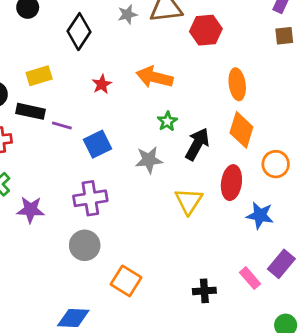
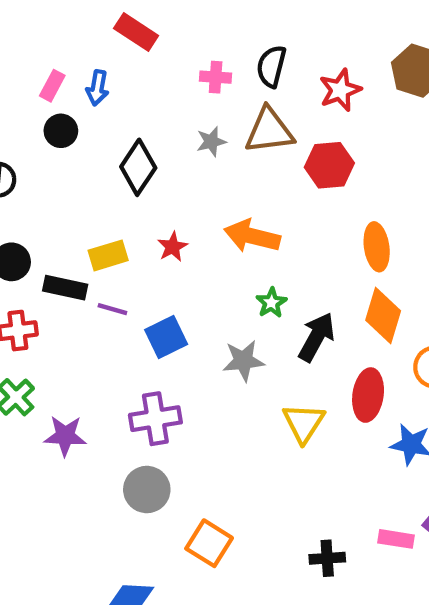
yellow rectangle: (39, 76) -> (108, 255), moved
pink rectangle: (250, 278) -> (396, 539), turned -40

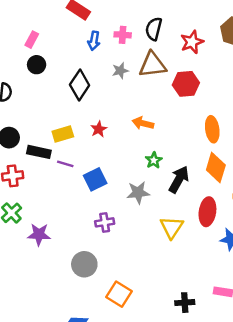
blue arrow: (97, 88) -> (94, 41), moved
orange arrow: (252, 236) -> (143, 123), size x0.7
purple cross: (155, 419) -> (105, 222), moved, size x0.7

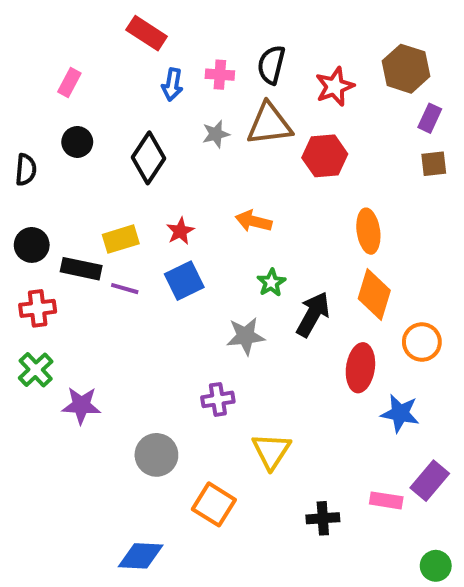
black circle: (37, 65) -> (77, 142), moved
blue square: (95, 179) -> (184, 281), moved
purple cross: (105, 222) -> (218, 399), moved
yellow triangle: (172, 227) -> (271, 451), moved

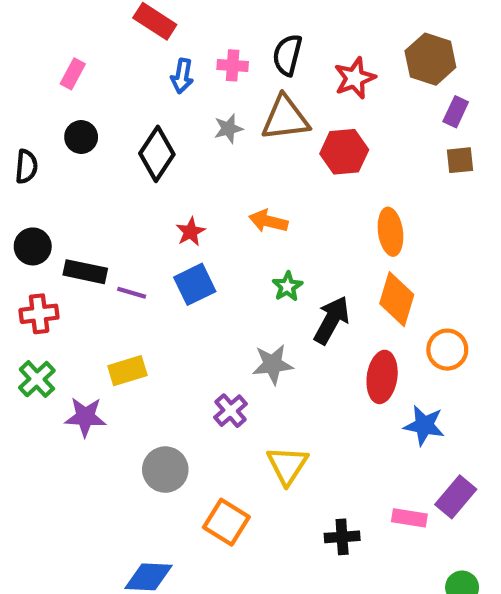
yellow rectangle: (121, 239) -> (127, 371), moved
gray star: (246, 336) -> (273, 364), moved
purple cross: (218, 399) -> (231, 411), turned -32

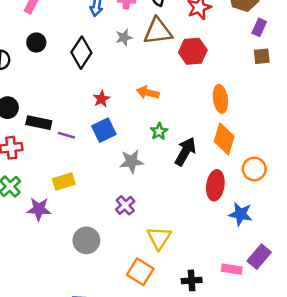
gray star: (273, 364) -> (131, 161), moved
orange square: (226, 522) -> (140, 272), moved

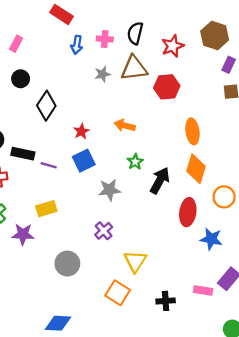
black diamond: (81, 53) -> (46, 106), moved

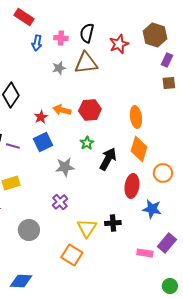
red hexagon: (167, 87) -> (90, 110), moved
orange arrow: (125, 126) -> (62, 110), moved
black cross: (166, 301) -> (113, 223), moved

